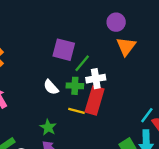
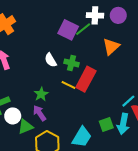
orange triangle: (126, 46) -> (111, 47), moved
green line: (82, 63) -> (83, 29), moved
white cross: (96, 79) -> (95, 15), moved

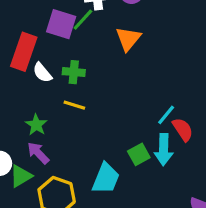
red rectangle: (86, 79) -> (24, 52), moved

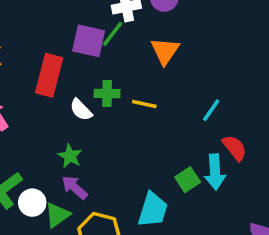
white semicircle: (42, 73) -> (81, 110), moved
yellow line: (74, 105) -> (144, 104), moved
cyan line: (166, 115) -> (211, 110), moved

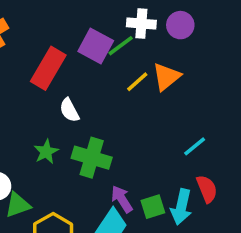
green cross: (107, 93) -> (92, 158), moved, size x1.5
yellow line: (144, 104) -> (137, 82), moved, turned -70
purple arrow: (75, 187) -> (122, 199), moved

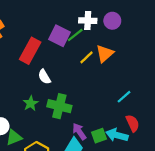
cyan arrow: (181, 207) -> (117, 135), turned 95

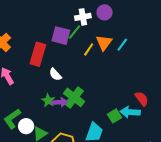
cyan line: (124, 97) -> (122, 45), moved
green cross: (59, 106) -> (74, 97), turned 35
purple arrow: (79, 131) -> (60, 102), moved, turned 133

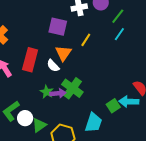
green line: (75, 32) -> (118, 16), moved
orange triangle: (104, 43) -> (63, 53), moved
red rectangle: (38, 54) -> (30, 60), moved

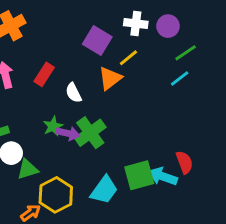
yellow line: (86, 40) -> (128, 58), moved
orange triangle: (63, 53) -> (110, 78), moved
red rectangle: (30, 60) -> (44, 74), size x0.7
green square: (113, 106) -> (139, 175), size x1.5

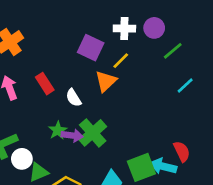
red rectangle: (44, 74) -> (45, 84), turned -60
cyan line: (180, 78) -> (185, 86), moved

